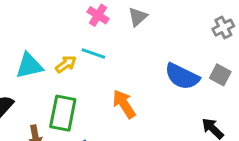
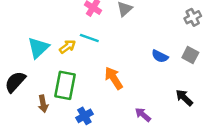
cyan triangle: (29, 66) -> (38, 48), turned -30
blue semicircle: (182, 76) -> (160, 56), size x0.6

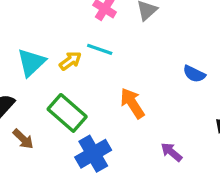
green rectangle: (65, 85) -> (67, 113), turned -60
brown arrow: (43, 104) -> (23, 139), moved, turned -35
blue cross: (84, 116) -> (93, 154), size x1.5

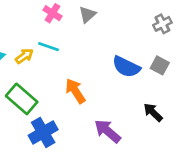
blue semicircle: (194, 74) -> (126, 67), size x1.5
purple arrow: (171, 152) -> (107, 131), size x1.5

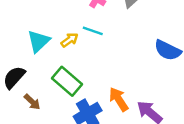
orange arrow: (75, 91) -> (119, 99), moved

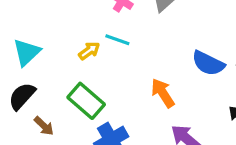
cyan triangle: (39, 41) -> (27, 52), moved
orange arrow: (119, 99) -> (163, 93), moved

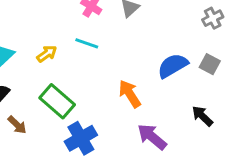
yellow arrow: (89, 51) -> (47, 54), moved
blue semicircle: (208, 63) -> (173, 66), turned 124

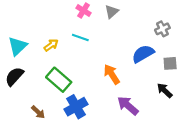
gray cross: (213, 18) -> (162, 29), moved
gray square: (210, 64) -> (170, 63), moved, turned -32
brown arrow: (17, 125) -> (38, 112), moved

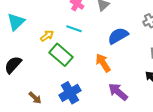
cyan triangle: (18, 46) -> (16, 22), moved
blue semicircle: (143, 54) -> (118, 36), moved
green rectangle: (59, 80) -> (61, 55), moved

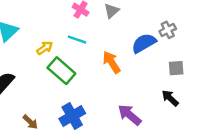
blue semicircle: (118, 36) -> (144, 43), moved
orange arrow: (103, 63) -> (112, 62), moved

